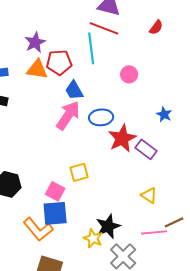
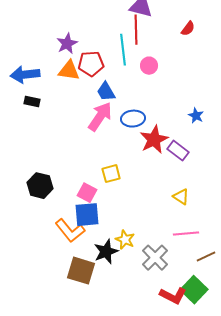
red line: (104, 28) -> (136, 30), turned 68
pink circle: (129, 74) -> (149, 66), moved
brown line: (174, 222) -> (206, 257), moved
black star: (108, 226) -> (106, 252), moved

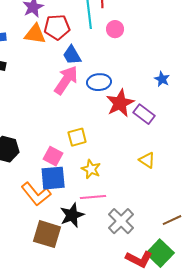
pink line: (186, 234) -> (93, 197), moved
yellow star: (125, 240) -> (91, 169), moved

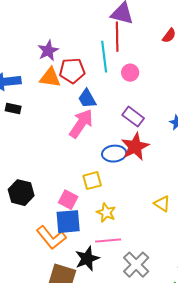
blue ellipse: (99, 82) -> (114, 154), moved
purple rectangle: (144, 114) -> (133, 117), moved

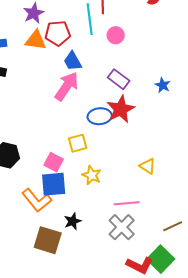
pink line: (108, 241) -> (127, 203), moved
black star: (87, 259) -> (73, 221), size x0.7

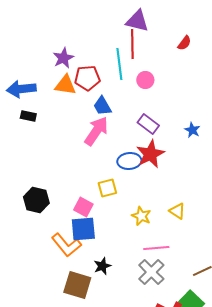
yellow star: (92, 175) -> (141, 216), moved

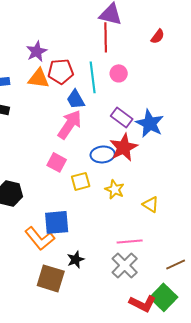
cyan line: (119, 64) -> (93, 77), moved
blue star: (192, 130) -> (150, 123), moved, size x1.8
pink square: (83, 207) -> (57, 162), moved
yellow star: (141, 216) -> (115, 189), moved

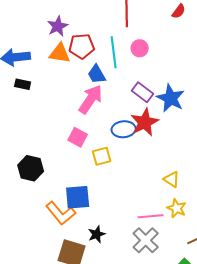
yellow star: (115, 189) -> (177, 208), moved

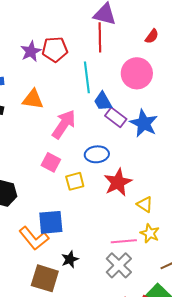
red pentagon: (82, 46) -> (55, 49), moved
pink circle: (140, 48) -> (137, 73), moved, size x1.8
orange triangle: (60, 53) -> (33, 99), moved
blue trapezoid: (97, 74) -> (103, 101), moved
red star: (145, 122) -> (118, 182), moved

